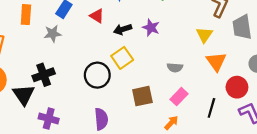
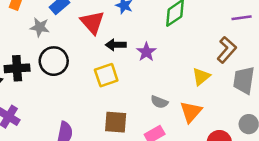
red triangle: (97, 16) -> (92, 22), size x1.5
orange triangle: (216, 62) -> (191, 112), moved
black circle: (97, 75) -> (54, 61), moved

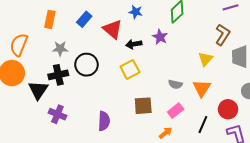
gray star: (40, 27) -> (60, 49), moved
purple star: (146, 52) -> (160, 37), moved

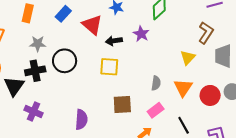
yellow square: (130, 69) -> (109, 67), turned 30
gray semicircle: (175, 84) -> (156, 83), turned -96
red circle: (228, 109) -> (210, 95), moved
black line: (203, 125) -> (184, 125), turned -54

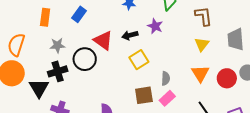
red triangle: (92, 25) -> (103, 40), moved
brown L-shape: (206, 33) -> (204, 16), moved, turned -35
yellow square: (109, 67) -> (139, 60), moved, turned -30
gray semicircle: (156, 83) -> (166, 78), moved
pink rectangle: (156, 110) -> (167, 98), moved

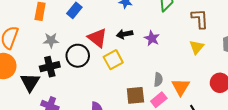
purple star: (155, 26) -> (152, 38), moved
yellow square: (139, 60) -> (113, 60), moved
orange triangle: (200, 73) -> (181, 87), moved

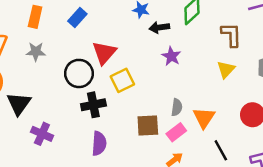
black arrow: (125, 34) -> (159, 27), moved
red triangle: (97, 38) -> (104, 53), turned 30
gray star: (51, 40) -> (36, 52), moved
black cross: (50, 67) -> (93, 105), moved

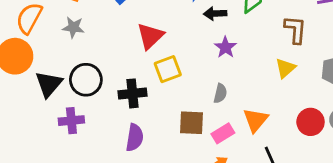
black circle: (79, 73) -> (86, 80), moved
gray semicircle: (177, 107) -> (220, 93), moved
purple cross: (42, 134) -> (71, 121), turned -35

